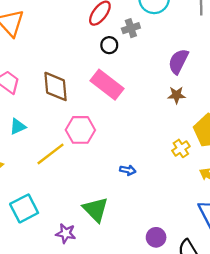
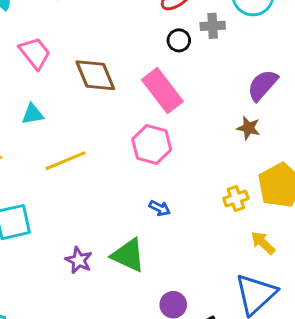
brown diamond: (56, 86) -> (95, 75), turned -32
pink hexagon: (80, 130) -> (152, 144), moved
green triangle: (96, 209) -> (128, 255), moved, turned -36
purple star: (66, 233) -> (79, 260), moved

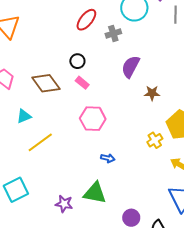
black circle: (179, 40) -> (77, 61), moved
purple semicircle: (263, 85) -> (131, 67), moved
pink rectangle: (162, 91) -> (82, 83), moved, size x0.5
cyan triangle: (33, 114) -> (24, 116), moved

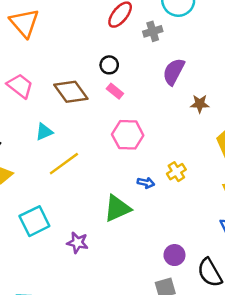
yellow cross: (155, 140) -> (176, 172), moved
green triangle: (95, 193) -> (117, 208), moved, turned -35
purple star: (64, 204) -> (77, 243), moved

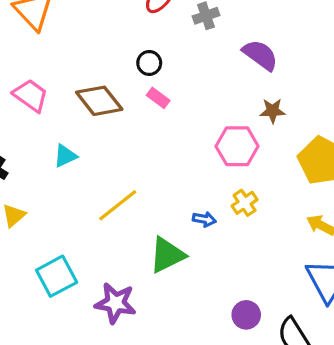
purple semicircle: (174, 72) -> (260, 55), moved, turned 100
pink hexagon: (128, 135) -> (237, 146), moved
yellow line: (64, 164) -> (118, 205), moved
purple star: (77, 243) -> (115, 303), size x1.4

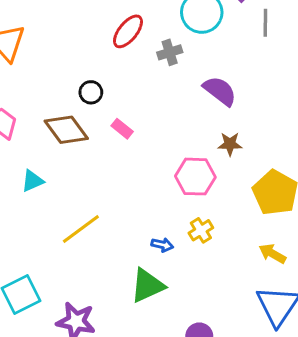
black circle: (149, 63) -> (91, 92), moved
green triangle: (167, 255) -> (147, 286), moved

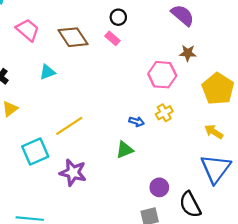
black circle: (91, 92) -> (118, 17), moved
yellow line: (81, 229) -> (69, 126), moved
green triangle: (147, 286) -> (125, 150), size x0.7

